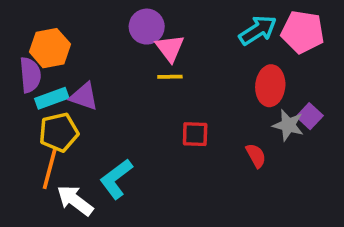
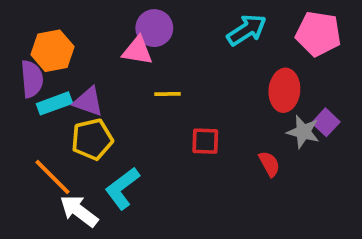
cyan arrow: (258, 30) -> (247, 30), moved
pink triangle: (170, 48) -> (137, 51), moved, turned -44
yellow line: (170, 77) -> (168, 94), moved
yellow pentagon: (59, 132) -> (92, 139), moved
orange line: (50, 168) -> (53, 177), turned -60

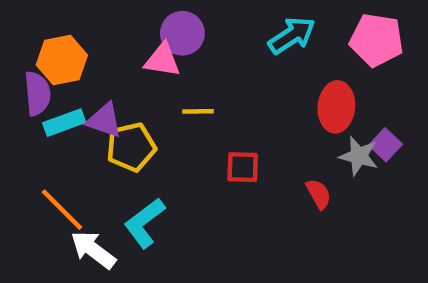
yellow pentagon: (92, 139) -> (131, 147), moved

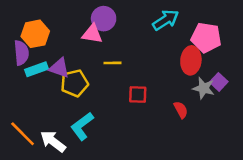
pink pentagon: (377, 40) -> (206, 38), moved
orange line: (62, 210) -> (23, 134), moved

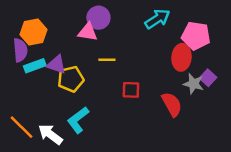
red semicircle: (181, 110) -> (172, 104), size x1.5

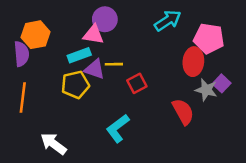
purple triangle: (56, 65) -> (95, 69), moved
cyan rectangle: (35, 66) -> (79, 55), moved
red square: (131, 90) -> (137, 83), moved, turned -30
cyan L-shape: (78, 120) -> (118, 128), moved
orange line: (22, 127) -> (23, 98), moved, turned 52

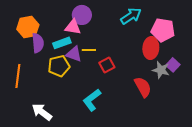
purple semicircle: (21, 54) -> (38, 43), moved

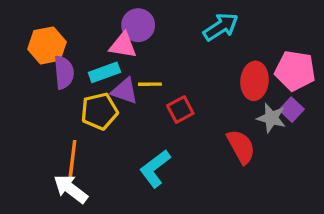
pink pentagon: (163, 30) -> (295, 71), moved
orange line: (18, 76) -> (72, 160), moved

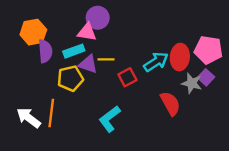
cyan arrow: (221, 27) -> (156, 62), moved
white arrow: (71, 189) -> (29, 118), moved

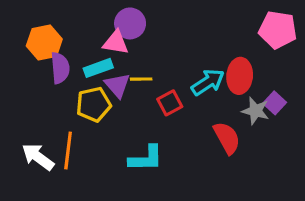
pink pentagon: (208, 50) -> (278, 30), moved
purple triangle: (88, 64) -> (117, 85), turned 30
cyan L-shape: (110, 119) -> (146, 158), turned -144

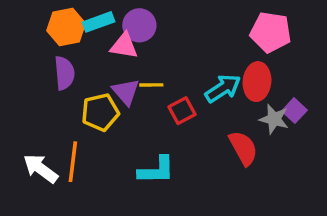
pink pentagon: (278, 30) -> (271, 32), moved
orange hexagon: (44, 43) -> (66, 27), moved
cyan rectangle: (98, 68) -> (98, 22), moved

